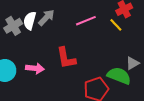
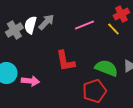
pink arrow: (35, 68) -> (30, 81), moved
green semicircle: (119, 76) -> (106, 68), moved

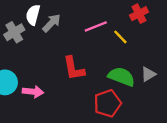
white semicircle: (30, 25) -> (33, 15), moved
yellow line: (113, 29) -> (120, 37), moved

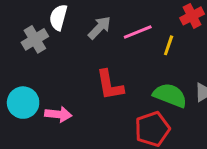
gray arrow: (52, 23) -> (99, 28), moved
yellow line: (120, 37) -> (169, 45), turned 63

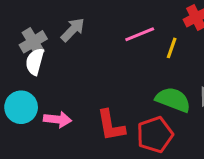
white semicircle: (58, 17) -> (35, 62), moved
gray arrow: (99, 28) -> (73, 30), moved
red L-shape: (110, 85) -> (111, 125), moved

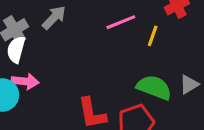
pink arrow: (58, 119) -> (25, 81), moved

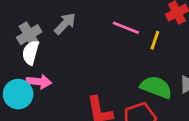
pink line: (121, 22) -> (126, 28), turned 44

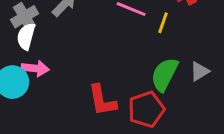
green semicircle: (156, 87) -> (165, 74), turned -84

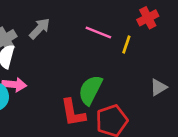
green semicircle: (165, 74) -> (90, 90), moved

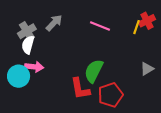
red cross: (148, 18) -> (147, 21), moved
yellow line: (126, 45) -> (137, 27), moved

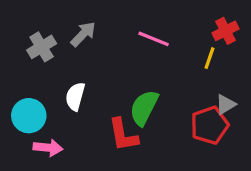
yellow line: (137, 27) -> (210, 58), moved
white semicircle: (28, 45) -> (75, 96), moved
pink arrow: (34, 67) -> (48, 148), moved
red pentagon: (110, 95) -> (210, 125), moved

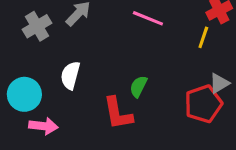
green semicircle: (144, 108) -> (138, 86), size x0.6

